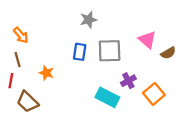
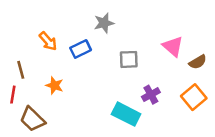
orange arrow: (21, 35) -> (48, 41), moved
gray square: (110, 51) -> (129, 59), size x0.7
blue rectangle: (80, 52) -> (81, 49), moved, turned 56
orange square: (154, 94) -> (194, 97), moved

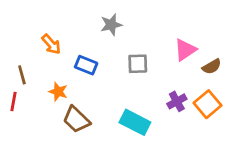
pink triangle: (173, 46) -> (185, 50), turned 45
blue rectangle: (81, 49) -> (86, 65), moved, turned 48
purple cross: (151, 95) -> (177, 101), moved
brown trapezoid: (32, 119) -> (76, 120), moved

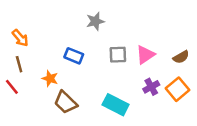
orange arrow: (51, 44) -> (20, 38), moved
pink triangle: (185, 50) -> (145, 55), moved
red line: (14, 101) -> (12, 87), turned -49

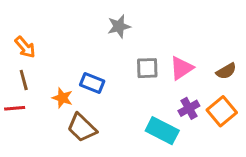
blue rectangle: (74, 56) -> (92, 83), moved
red line: (12, 87) -> (15, 108), turned -56
cyan rectangle: (116, 105) -> (162, 131), moved

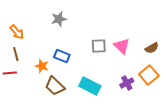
gray star: (119, 26) -> (59, 19), moved
pink triangle: (182, 68) -> (122, 46), turned -42
purple cross: (189, 108) -> (127, 83), moved
cyan rectangle: (162, 131) -> (90, 86), moved

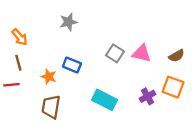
gray square: (99, 46) -> (115, 53), turned 35
pink triangle: (122, 46) -> (142, 53), turned -30
orange square: (149, 75) -> (173, 87), turned -30
brown trapezoid: (55, 86) -> (51, 107), moved, turned 55

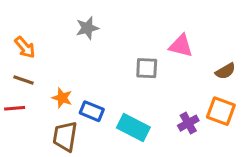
gray square: (115, 53) -> (147, 68), turned -30
pink triangle: (142, 53) -> (181, 46), moved
brown line: (18, 63) -> (23, 80), turned -56
blue rectangle: (72, 65) -> (92, 111), moved

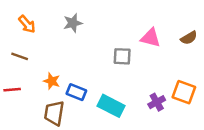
orange arrow: (25, 47) -> (27, 24), moved
brown semicircle: (225, 71) -> (189, 38), moved
brown line: (23, 80) -> (20, 56), moved

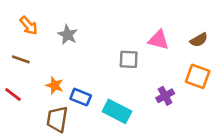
gray star: (73, 23) -> (68, 35), moved, turned -30
red line: (12, 90) -> (13, 94), turned 42
orange square: (184, 92) -> (198, 76), moved
purple cross: (157, 102) -> (165, 96), moved

